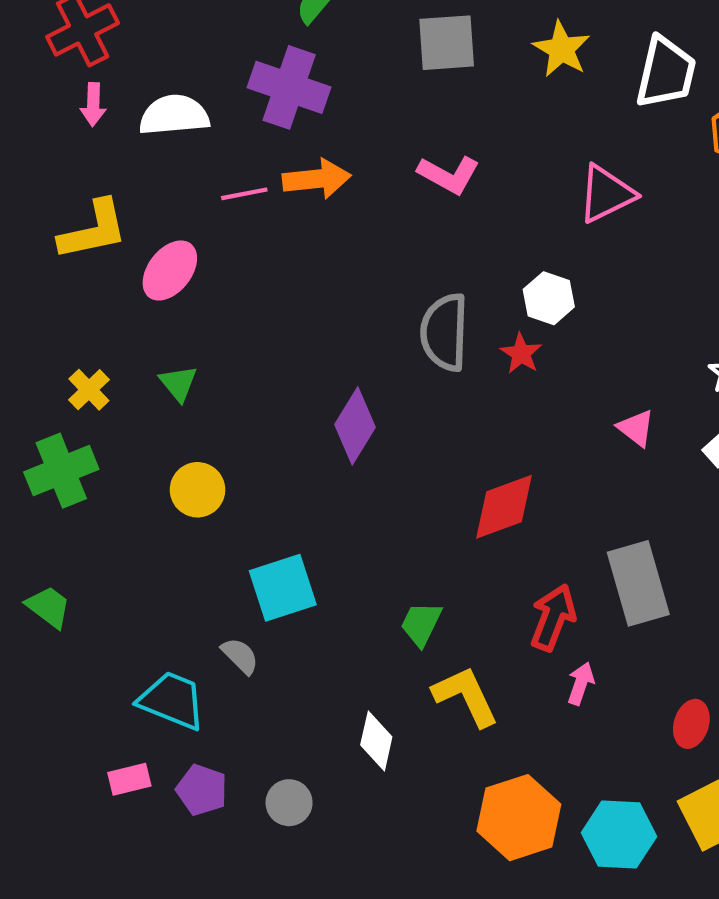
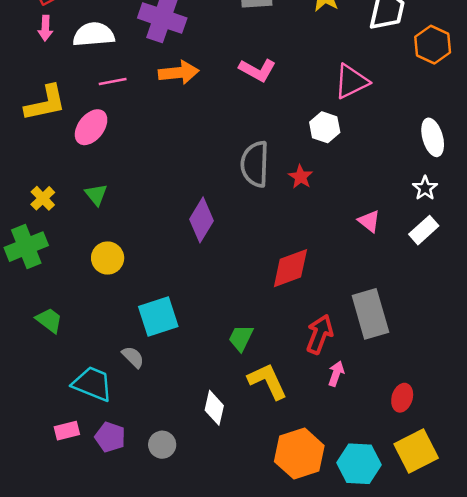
pink line: (244, 194) -> (113, 81), moved
white hexagon: (549, 298) -> (325, 127), moved
green trapezoid: (48, 607) -> (49, 320), moved

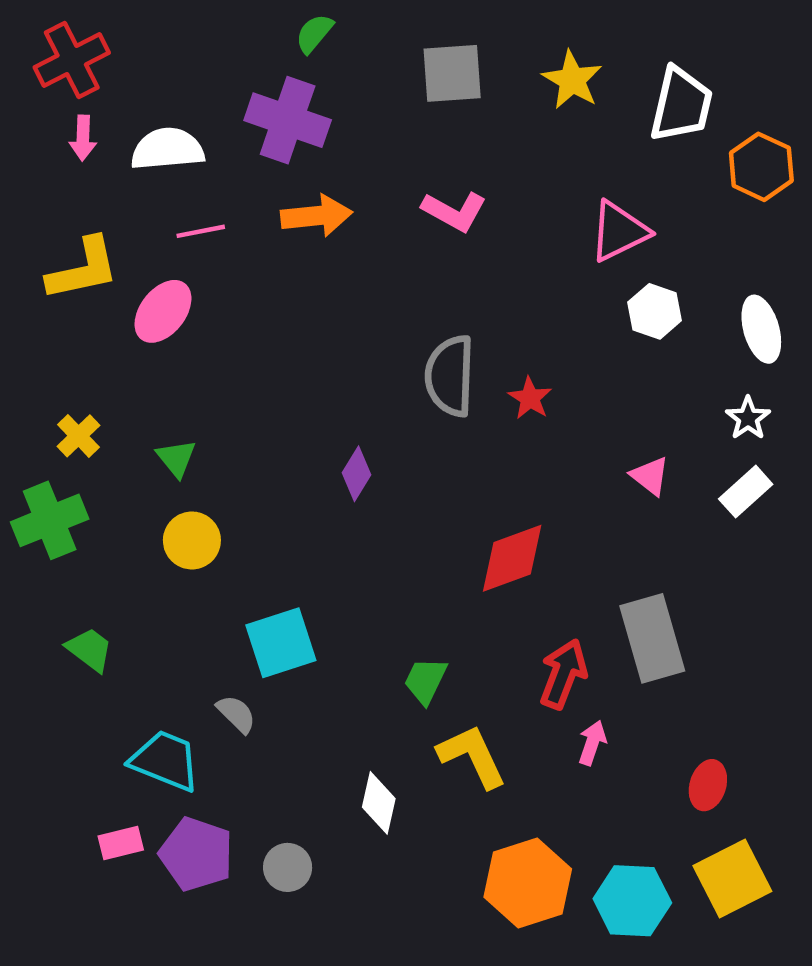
white hexagon: (325, 127) -> (655, 311), moved
green triangle: (96, 195) -> (176, 458), moved
purple diamond: (202, 220) -> (356, 474), size x0.7
purple pentagon: (110, 437) -> (196, 854), size x1.4

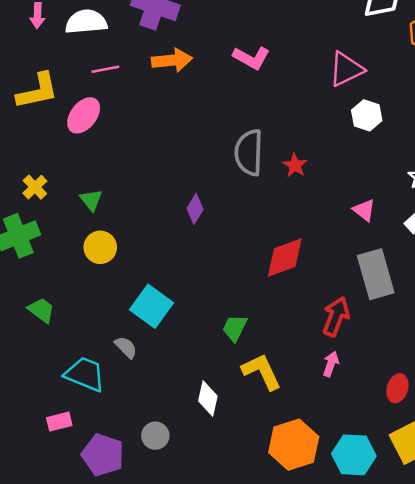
gray rectangle: (652, 638) -> (376, 274), moved
cyan square: (281, 643) -> (151, 306), turned -36
red arrow: (563, 674) -> (336, 316), moved
purple pentagon: (196, 854) -> (103, 455), moved

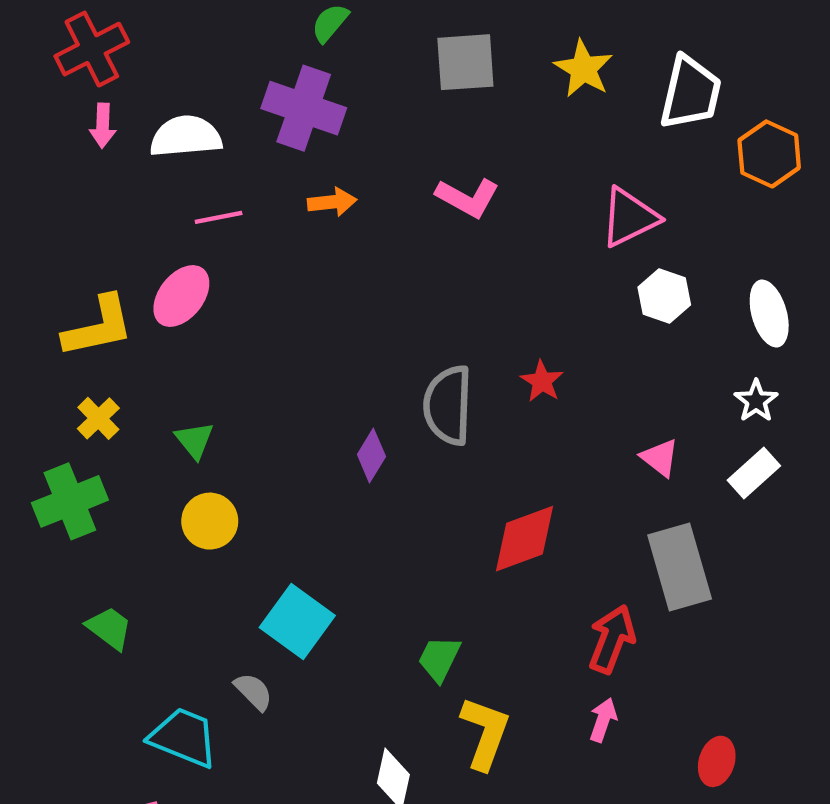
orange arrow: (172, 60) -> (332, 202), size x0.7
yellow L-shape: (37, 91) -> (98, 327), moved
gray semicircle: (249, 153) -> (448, 405), moved
yellow L-shape: (262, 372) -> (485, 733), turned 45

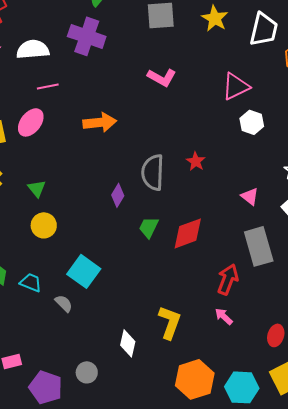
orange arrow: (332, 202) -> (100, 122), moved, size x1.5
green trapezoid: (439, 659) -> (149, 227), moved
pink arrow: (603, 720) -> (224, 316), turned -66
cyan trapezoid: (184, 737) -> (31, 282), moved, size x0.7

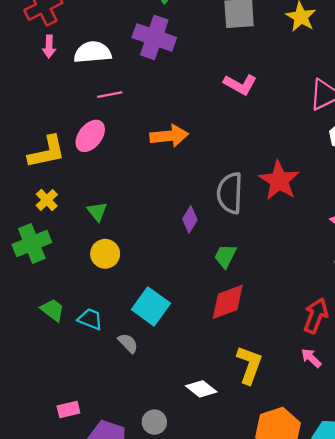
red star: (196, 161) -> (279, 181), size x1.8
red diamond: (188, 233) -> (228, 302), moved
white diamond: (128, 343) -> (201, 389), turned -64

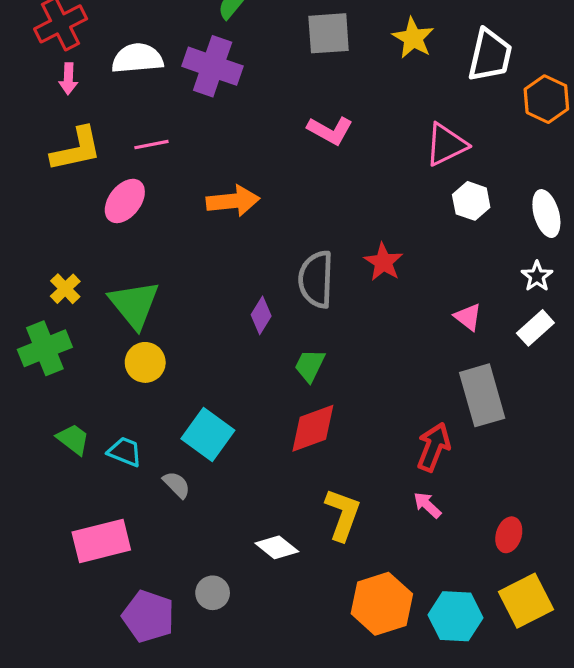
white semicircle: (93, 52) -> (137, 58), moved
yellow L-shape: (47, 152) -> (76, 149), moved
red star: (279, 181) -> (383, 262), size x0.7
green triangle: (97, 211) -> (134, 304), size x1.8
pink rectangle: (68, 409) -> (101, 541), moved, size x1.8

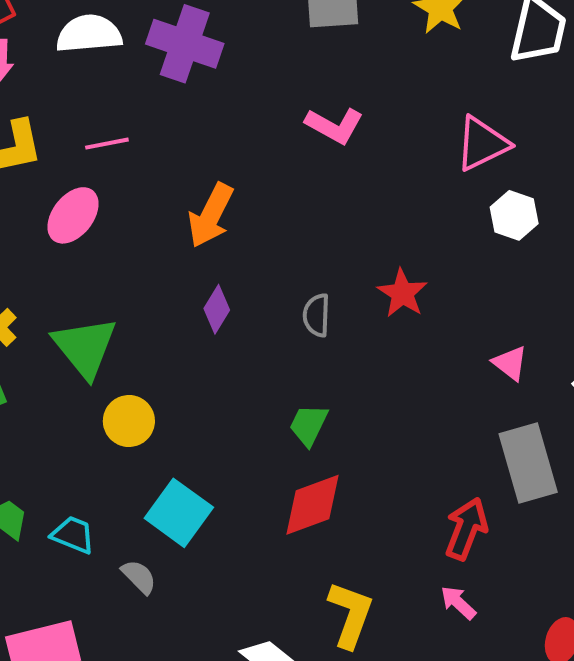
orange arrow: (233, 201) -> (211, 215), turned 123
gray semicircle: (316, 279) -> (317, 315), size x0.6
purple diamond: (261, 315) -> (217, 309), moved
yellow circle: (145, 362) -> (129, 421), moved

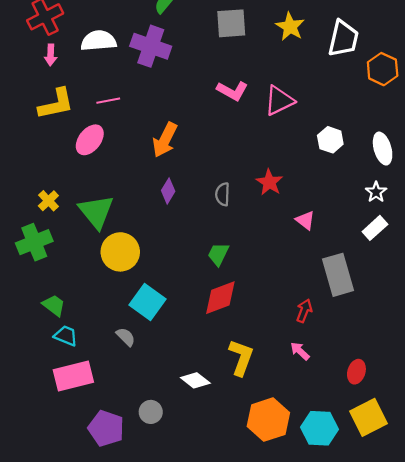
pink triangle: (482, 144) -> (279, 101), moved
pink triangle: (510, 363) -> (305, 220), moved
yellow circle: (129, 421) -> (120, 252), size x1.4
red arrow: (466, 529) -> (304, 311), size x0.7
cyan trapezoid: (73, 535) -> (66, 336), moved

